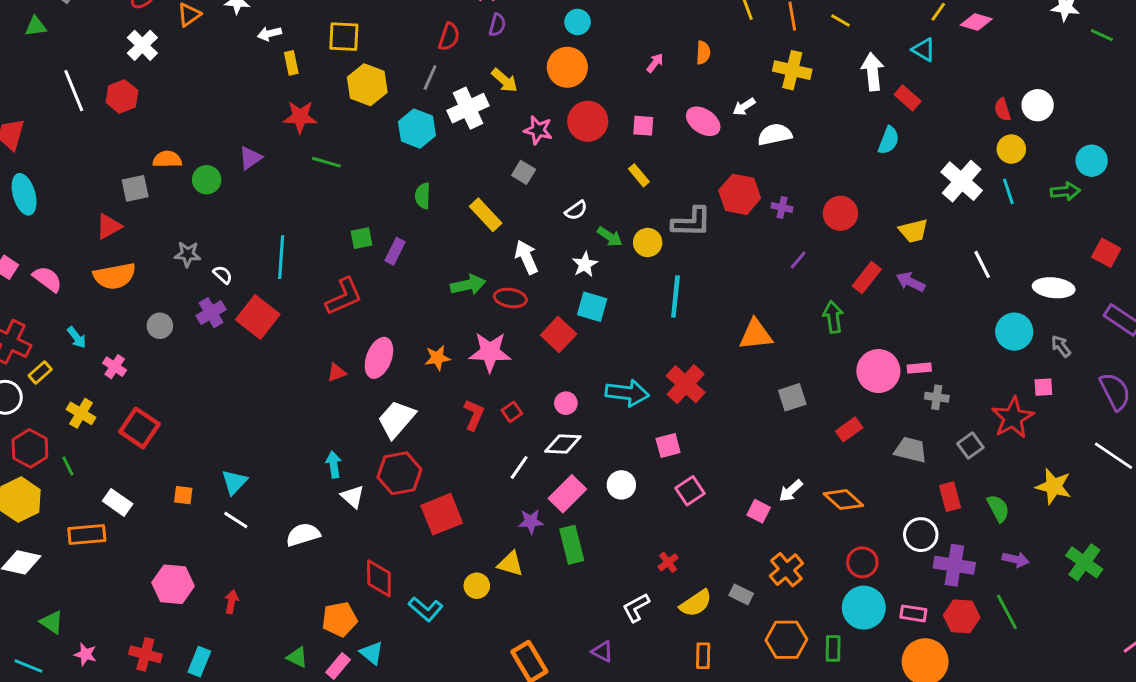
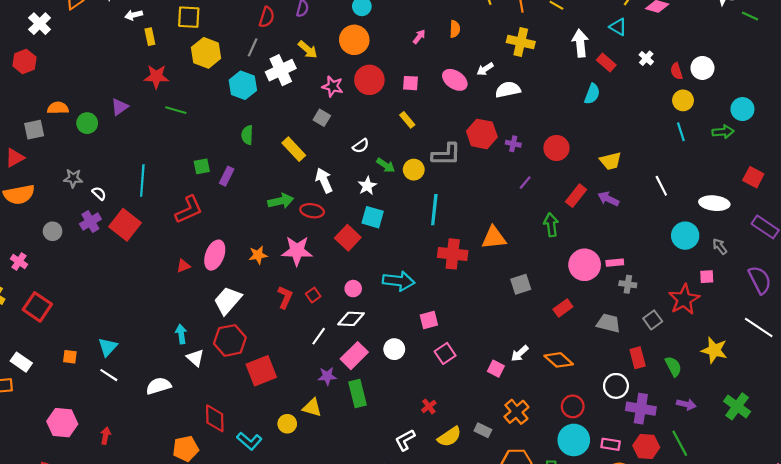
white cross: (962, 181) -> (646, 58), moved, size x0.5
red cross: (686, 384) -> (453, 254), moved, turned -36

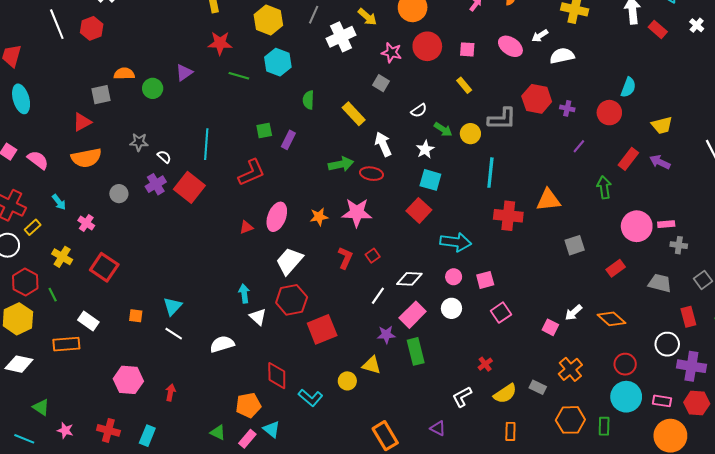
cyan hexagon: (243, 85) -> (278, 62), moved
cyan semicircle: (592, 94) -> (628, 87), moved
red square: (348, 238) -> (419, 210), moved
pink circle: (353, 289) -> (454, 277), moved

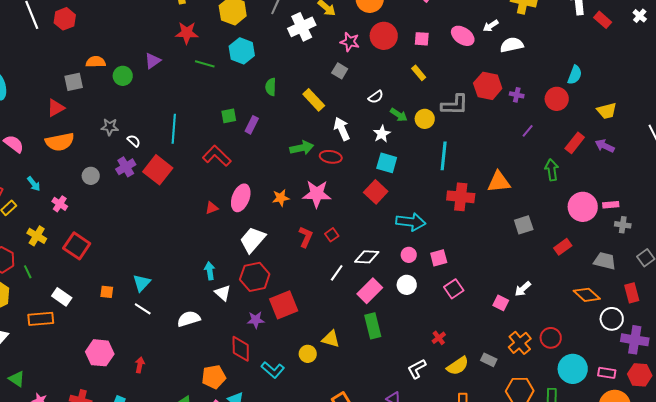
red L-shape: (252, 173) -> (217, 156), turned -112
orange diamond: (611, 319) -> (587, 295), moved
purple star: (386, 335) -> (256, 320), moved
red circle: (625, 364) -> (551, 338), moved

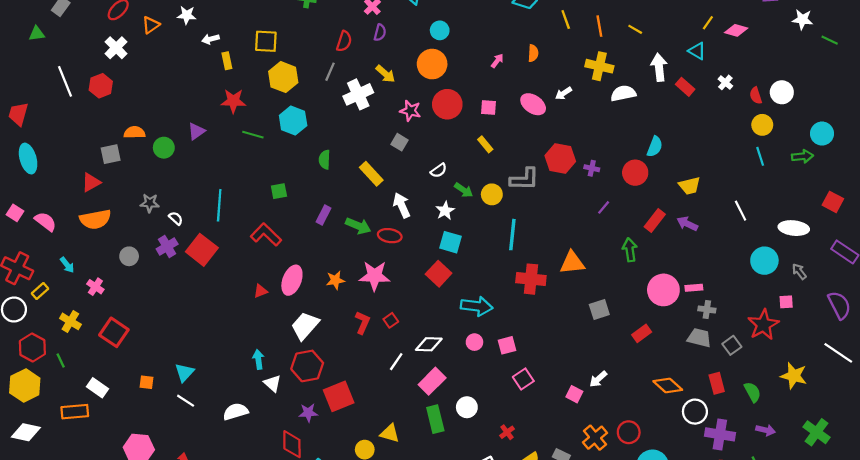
white semicircle: (512, 45) -> (623, 93), moved
purple rectangle: (252, 125) -> (323, 215), moved
green arrow: (302, 148) -> (358, 226), turned 35
gray trapezoid: (605, 261) -> (699, 338), moved
white circle: (407, 285) -> (467, 407), moved

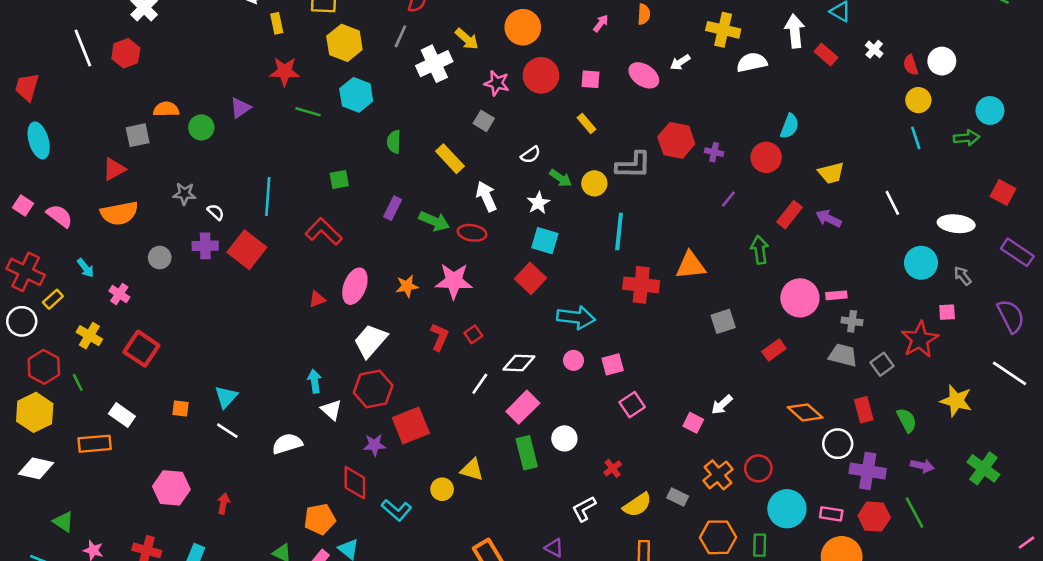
purple cross: (167, 246) -> (205, 246), turned 30

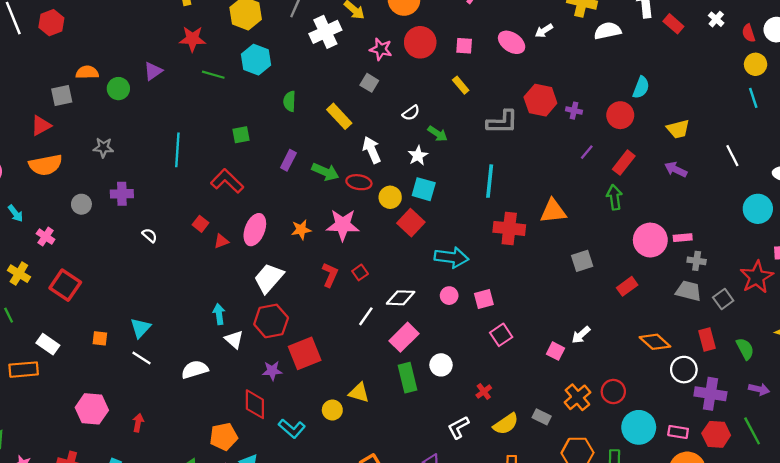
yellow circle: (594, 183) -> (390, 197), moved
white semicircle: (216, 212) -> (150, 235), moved
red rectangle: (790, 215) -> (624, 163), moved
red square: (247, 250) -> (201, 224), moved, size x0.5

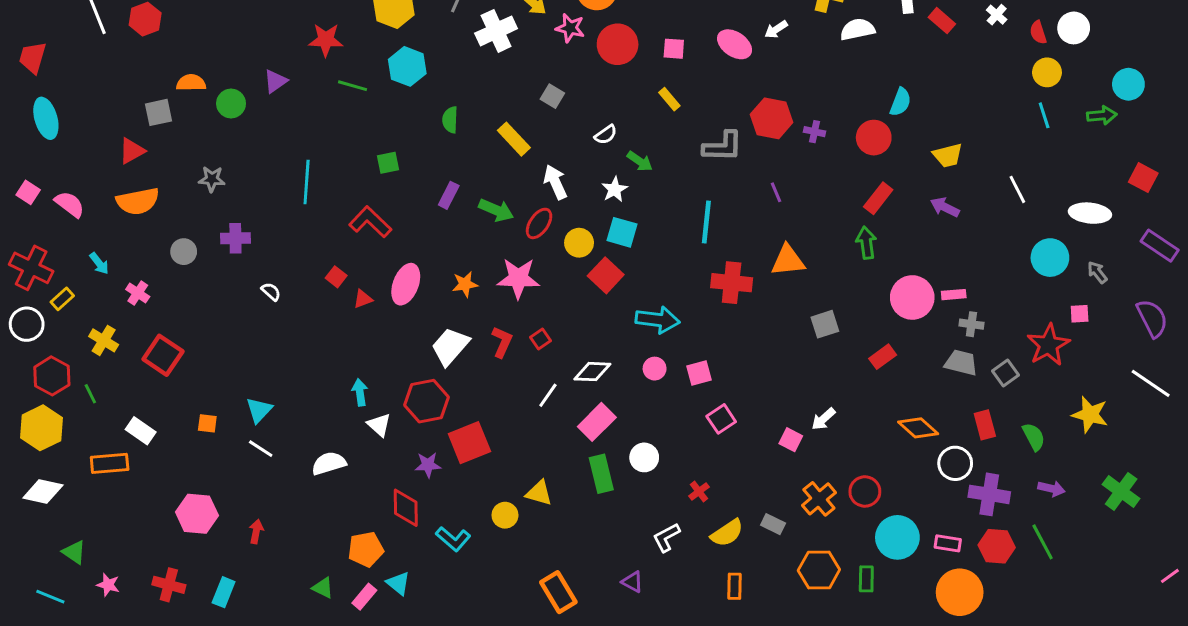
pink star: (381, 49) -> (570, 28), moved
purple line: (587, 152) -> (776, 192), moved, turned -63
red ellipse: (359, 182) -> (539, 223), turned -65
white trapezoid: (269, 278) -> (450, 346), moved

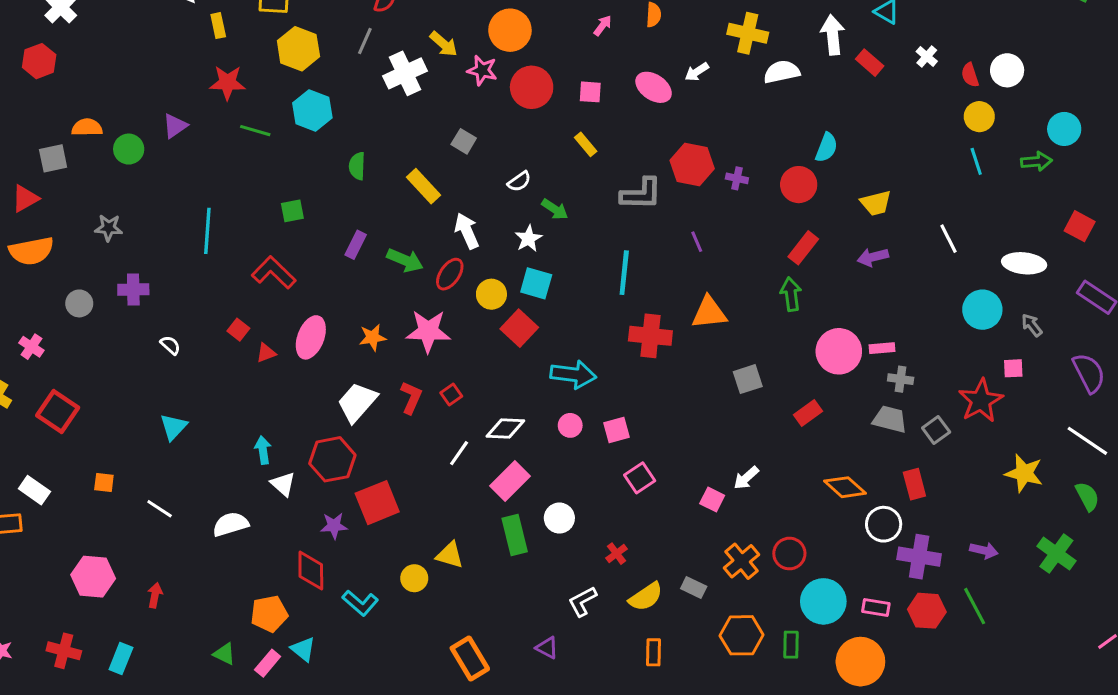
purple arrow: (945, 207) -> (873, 257), turned -40
cyan triangle: (259, 410) -> (173, 427), moved
green semicircle: (1034, 437) -> (1087, 496), moved
orange circle: (960, 592) -> (860, 662), moved

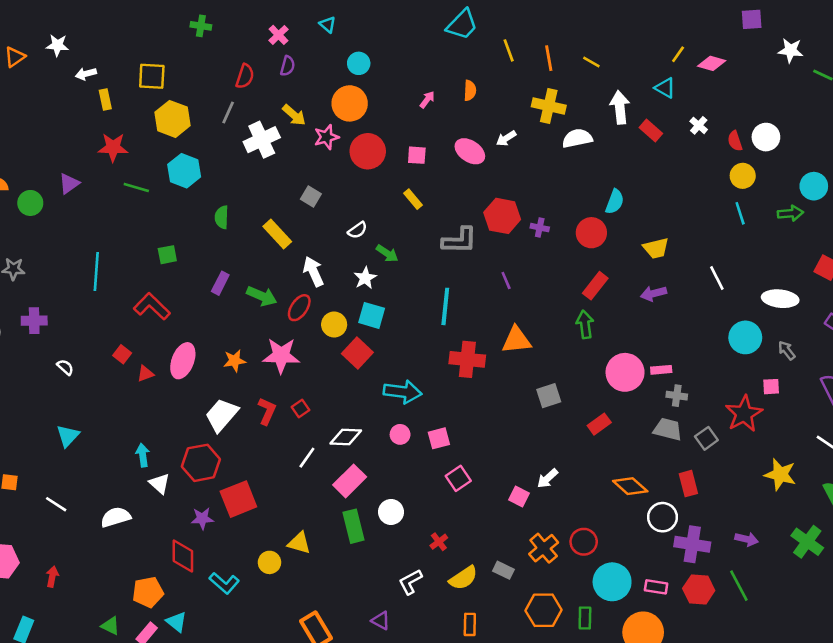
pink star: (482, 70) -> (326, 137), turned -30

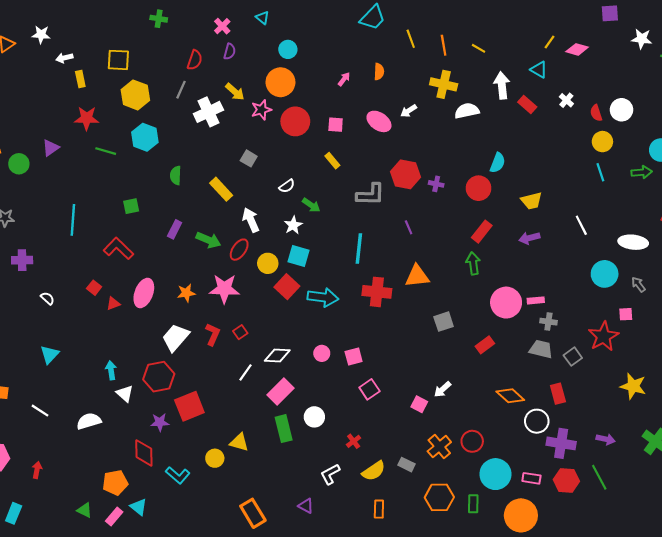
cyan arrow: (403, 392) -> (323, 297), moved

